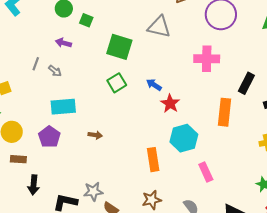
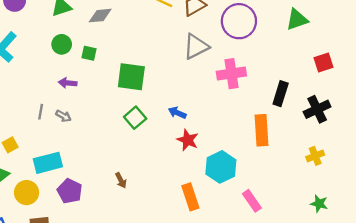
gray triangle: (159, 27) -> (196, 47), moved, turned -30
red star: (170, 104) -> (188, 140), moved
cyan rectangle: (63, 107) -> (48, 163), moved
brown arrow: (95, 135) -> (121, 180), turned 64

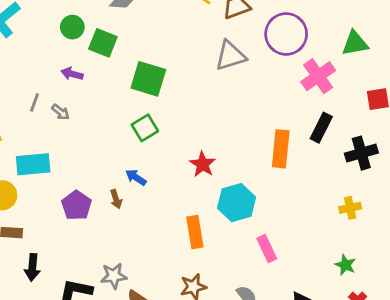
green square: (89, 53) -> (103, 43), size x1.5
pink cross: (231, 74) -> (318, 76), moved, turned -36
blue arrow: (177, 113) -> (136, 177), moved
orange rectangle: (262, 130) -> (281, 149), moved
purple pentagon: (70, 191) -> (76, 205), moved

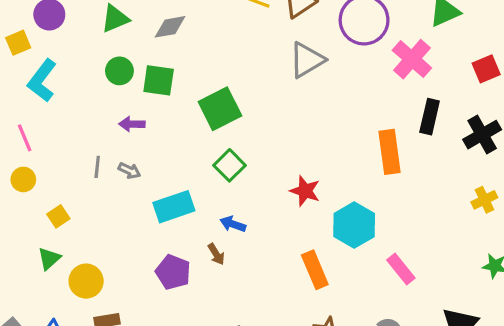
green square: (148, 79) -> (220, 109), turned -30
cyan rectangle: (33, 164) -> (174, 207), moved

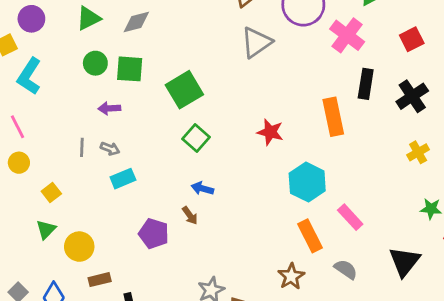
red star: (305, 191) -> (270, 132), moved
cyan rectangle: (174, 207) -> (123, 179), moved, size x0.7
orange rectangle: (315, 270) -> (310, 236), moved

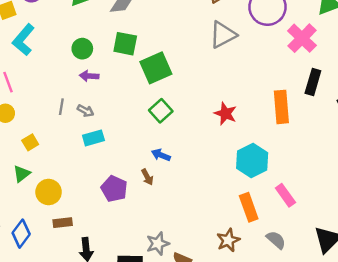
green circle: (95, 63) -> (82, 49), moved
green square: (130, 69) -> (125, 44), moved

